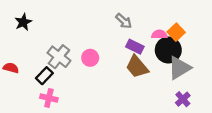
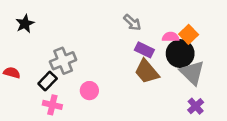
gray cross: (59, 57) -> (63, 61), turned 30
pink circle: (90, 58) -> (89, 91), moved
gray triangle: (179, 68) -> (192, 73), turned -45

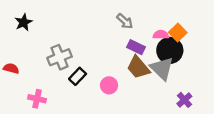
gray triangle: (192, 73) -> (162, 68), moved
black rectangle: (48, 81) -> (78, 76), moved
pink circle: (89, 91) -> (109, 85), moved
pink cross: (52, 105) -> (37, 99), moved

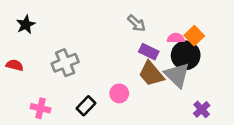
red semicircle: (11, 68) -> (15, 65), moved
black rectangle: (78, 76) -> (86, 106), moved

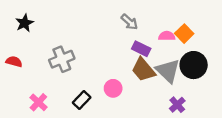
black circle: (186, 55) -> (194, 65), moved
pink cross: (41, 108) -> (38, 102), turned 30
purple cross: (202, 109) -> (177, 105), moved

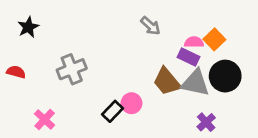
purple rectangle: (141, 49) -> (189, 57), moved
gray triangle: (168, 71) -> (195, 83), turned -32
black rectangle: (82, 100) -> (112, 111), moved

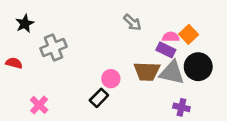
gray cross: (72, 69) -> (53, 48), moved
brown trapezoid: (167, 81) -> (147, 71), turned -48
pink circle: (131, 103) -> (111, 79), moved
purple cross: (206, 122) -> (181, 107), turned -35

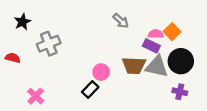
purple cross: (181, 107) -> (180, 92), moved

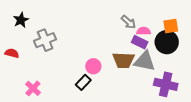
gray arrow: (121, 21) -> (128, 22), moved
orange square: (172, 32) -> (171, 26), moved, turned 35
black circle: (181, 61) -> (167, 42), moved
purple cross: (180, 92) -> (166, 84), size x1.6

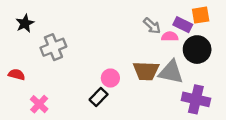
orange square: (171, 26) -> (201, 15), moved
purple rectangle: (140, 42) -> (183, 25), moved
red semicircle: (12, 53) -> (17, 74), moved

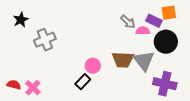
gray triangle: (171, 72) -> (144, 61), turned 40
red semicircle: (17, 74) -> (14, 85), moved

